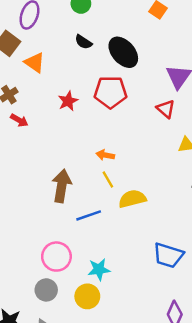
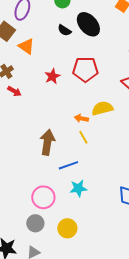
black ellipse: (123, 52) -> (88, 24), moved
yellow semicircle: (132, 199) -> (102, 108), moved
cyan star: (99, 269) -> (78, 188), moved

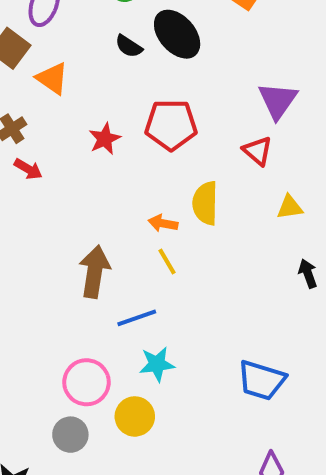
yellow semicircle: (102, 108) -> (205, 203), turned -75
yellow circle: (67, 228) -> (135, 416), moved

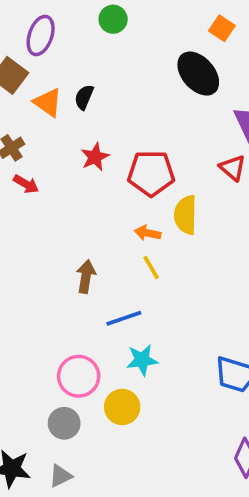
black ellipse: (177, 34) -> (198, 74), moved
black semicircle: (129, 46) -> (84, 97), moved, turned 80
red pentagon: (171, 125) -> (151, 173), moved
brown arrow: (95, 272) -> (86, 277), size x0.7

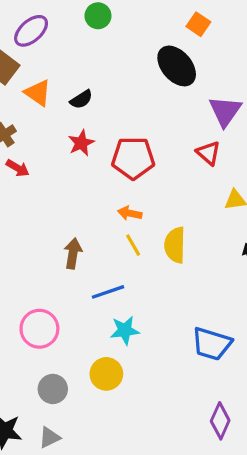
purple ellipse: (41, 35) -> (31, 31), turned 30
black semicircle: (84, 97) -> (81, 99), moved, turned -145
yellow semicircle: (186, 215) -> (175, 245), moved
pink circle: (79, 376) -> (39, 329), moved

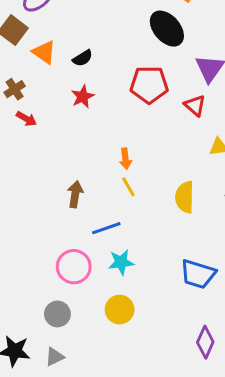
red pentagon: (133, 158) -> (149, 85), moved
orange arrow: (130, 213) -> (125, 159), turned -108
yellow semicircle: (175, 245) -> (185, 197), moved
pink circle: (39, 329) -> (74, 267), moved
yellow circle: (106, 374) -> (120, 310), moved

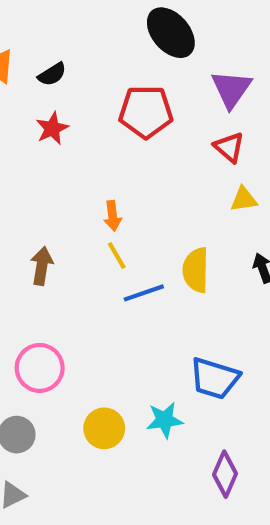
red triangle: (195, 105) -> (229, 147), moved
blue line: (106, 228) -> (144, 293), moved
cyan star: (121, 262) -> (165, 420), moved

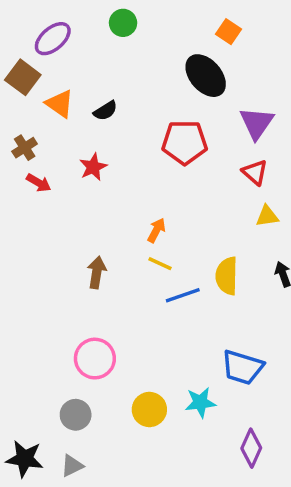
red star: (52, 128) -> (93, 167), moved
orange arrow: (113, 216) -> (156, 230), turned -145
yellow line: (117, 255) -> (160, 264), turned -35

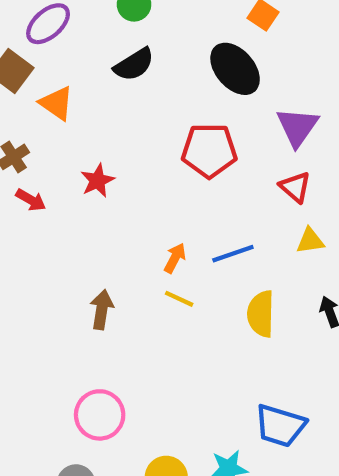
black semicircle: (105, 111) -> (134, 65), moved, size x1.4
blue line: (183, 295) -> (233, 254), moved

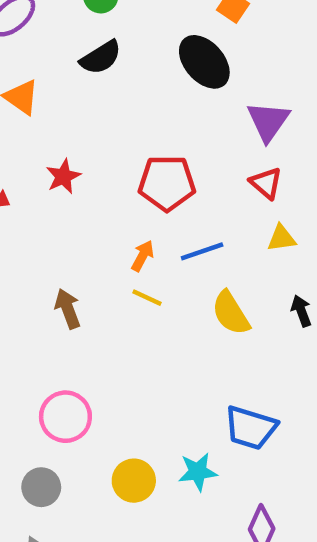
red pentagon: (209, 151) -> (167, 183), moved
brown arrow: (102, 310) -> (68, 309), turned -30
yellow semicircle: (261, 314) -> (231, 313), turned -33

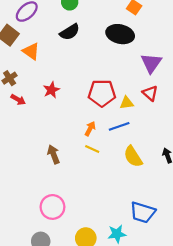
black ellipse: (204, 62) -> (120, 34), turned -36
yellow triangle: (281, 238) -> (127, 103), moved

